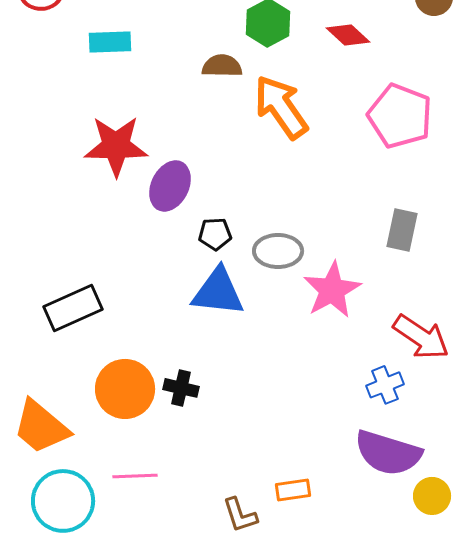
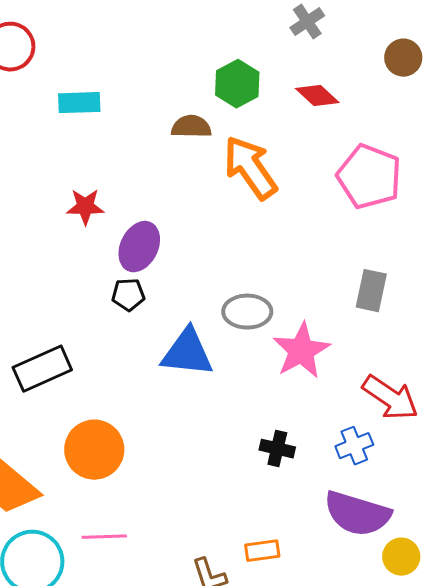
red star: (116, 146) -> (85, 207), size x0.6
black pentagon: (215, 234) -> (128, 295), moved
black cross: (181, 388) -> (277, 449), moved

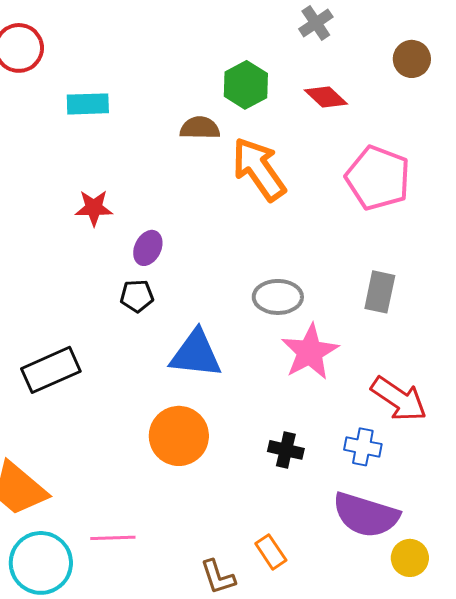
purple ellipse: (139, 247) -> (148, 248), size x0.7
gray ellipse: (247, 312) -> (278, 297), moved
blue cross: (354, 446) -> (363, 447), turned 33
orange circle: (94, 450) -> (179, 436), moved
orange rectangle: (262, 551) -> (271, 552), turned 64

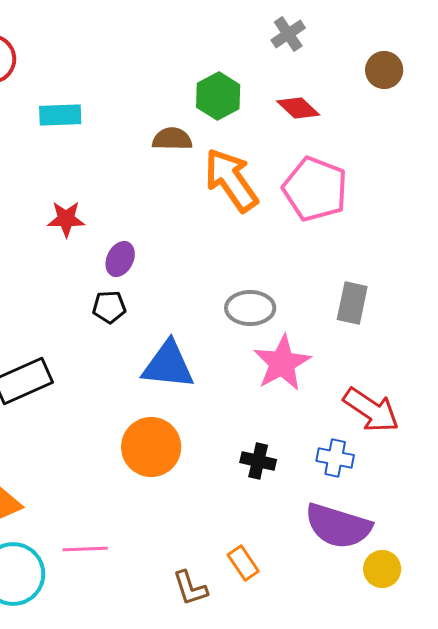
pink pentagon: (378, 178) -> (315, 189), moved

